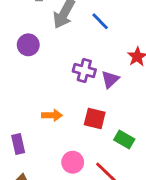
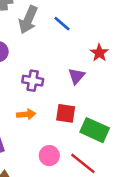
purple cross: (84, 71) -> (33, 81), moved
green rectangle: (124, 139) -> (95, 130), size x1.5

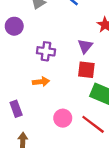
red square: (66, 113) -> (86, 70), moved

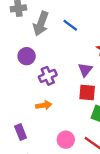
purple circle: (14, 26) -> (27, 56), moved
purple cross: (46, 51) -> (48, 76), turned -30

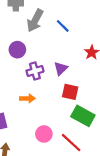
purple triangle: (85, 70) -> (61, 68), moved

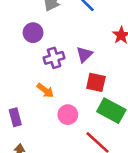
orange arrow: (27, 98) -> (45, 90), turned 40
pink circle: (44, 134) -> (68, 115), moved

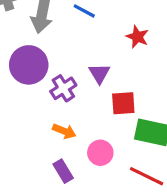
purple circle: (33, 33) -> (29, 65), size x1.5
purple rectangle: (15, 117) -> (63, 171), moved

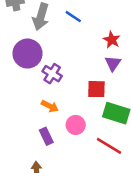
purple triangle: (99, 73) -> (113, 63), moved
purple cross: (63, 88) -> (52, 74), turned -30

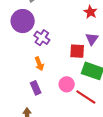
purple triangle: (113, 63) -> (92, 39), moved
orange arrow: (50, 106) -> (39, 64), turned 40
pink circle: (76, 125) -> (67, 84), moved

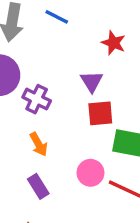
purple triangle: (92, 39) -> (92, 81), moved

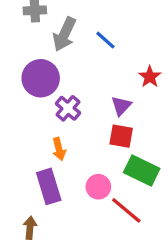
purple rectangle: (38, 186) -> (49, 186), size x1.5

